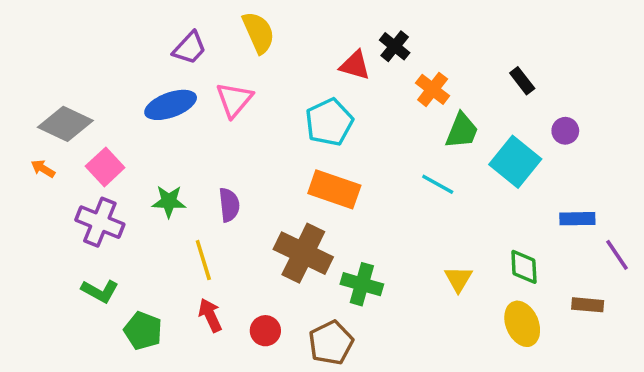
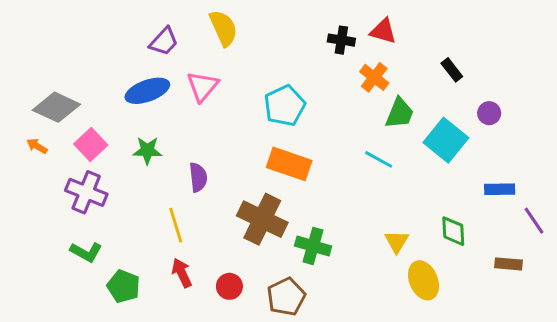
black cross: (395, 46) -> (341, 40), turned -30
red triangle: (355, 65) -> (383, 31), moved
green star: (169, 201) -> (147, 150), moved
yellow ellipse: (522, 324) -> (423, 280), moved

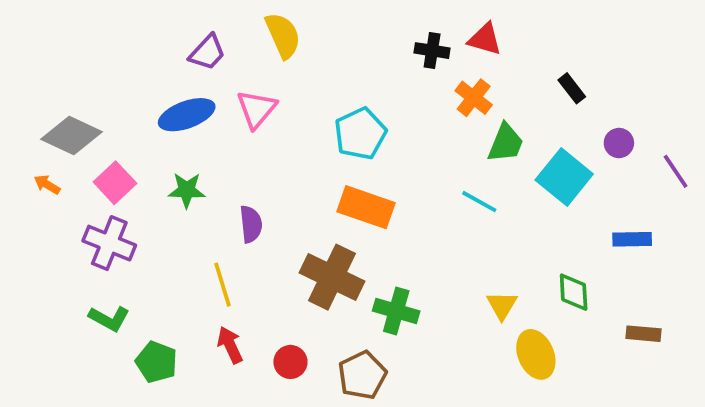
purple line: (534, 221) -> (676, 171), moved

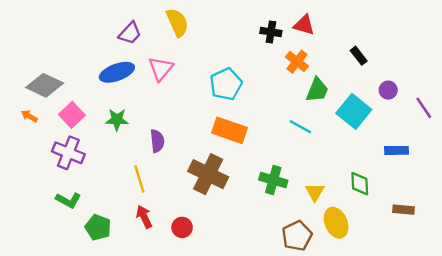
green cross: (396, 311) -> (273, 180), moved
brown pentagon: (362, 375) -> (297, 236), moved

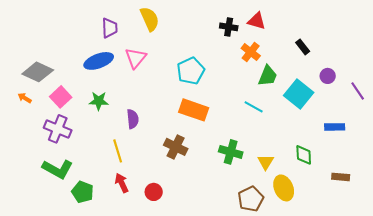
purple trapezoid: (130, 33) -> (110, 28), turned -45
brown cross: (208, 174) -> (176, 147), size x0.7
green L-shape: (68, 200) -> (58, 169), size x1.4

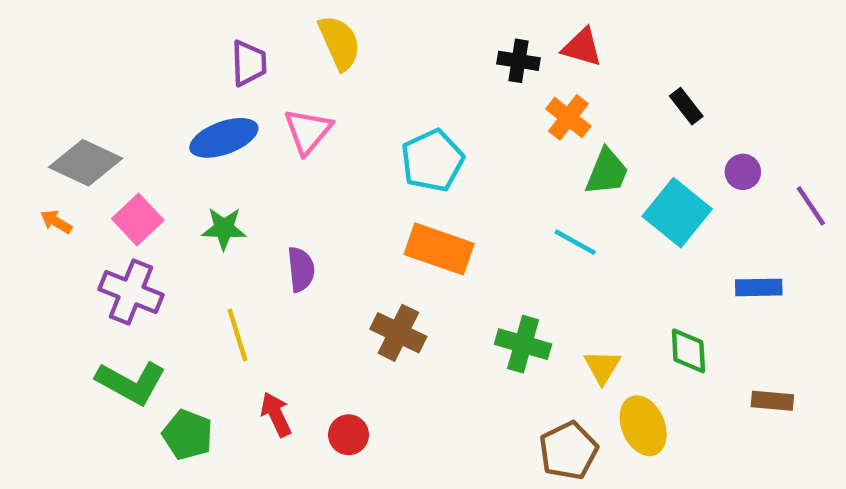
yellow line: (118, 151) -> (237, 335), moved

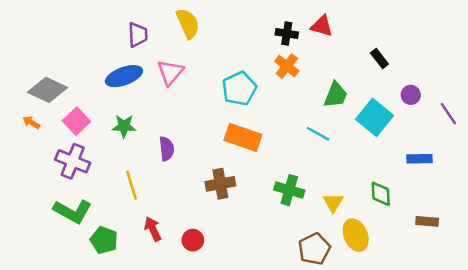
orange cross: (568, 117) -> (287, 66), moved
brown cross: (398, 333) -> (220, 184), turned -36

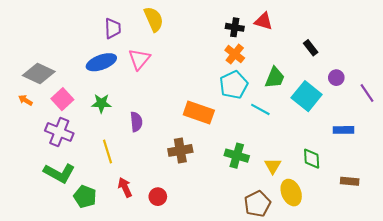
cyan pentagon: (239, 89) -> (234, 85), moved

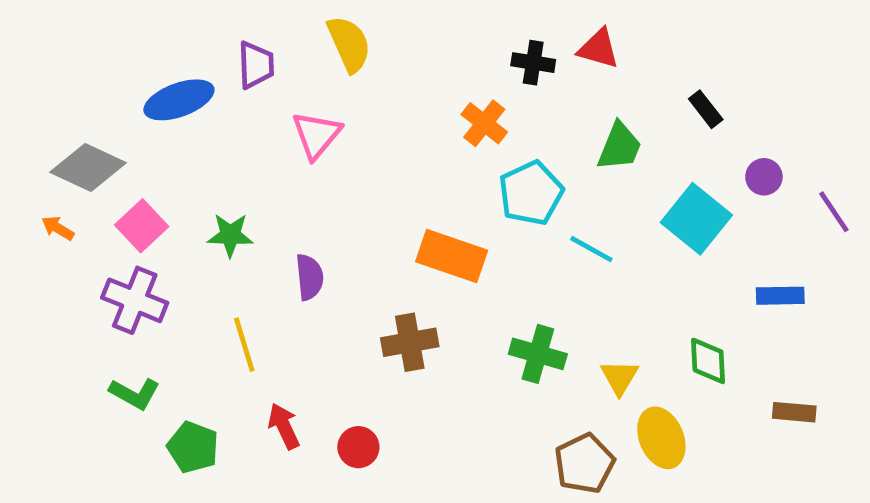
orange cross: (235, 54) -> (484, 123), moved
blue ellipse: (101, 62) -> (179, 100), moved
green trapezoid: (275, 78) -> (619, 147), moved
green L-shape: (59, 173) -> (135, 394), size x0.7

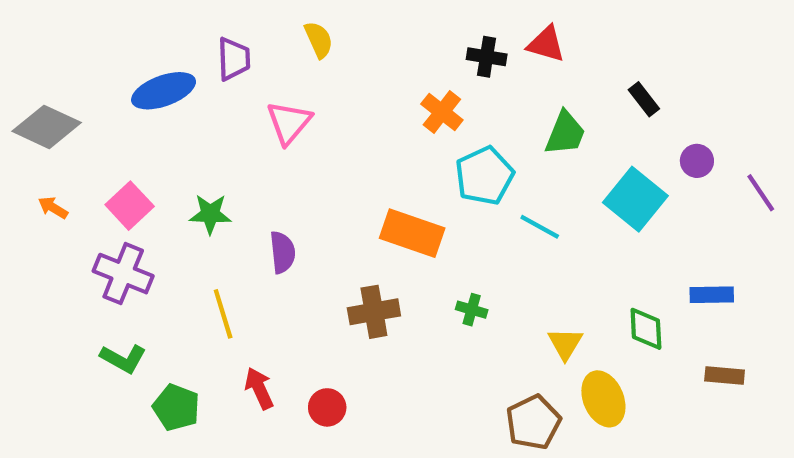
yellow semicircle: (349, 44) -> (319, 40), size x0.7
gray diamond: (88, 167) -> (47, 127), moved
blue rectangle: (780, 296) -> (712, 295), moved
green cross: (538, 354) -> (472, 310), moved, size x0.6

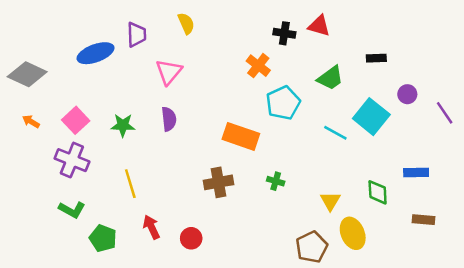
black rectangle: (644, 99) -> (376, 58), turned -54
green trapezoid: (565, 133) -> (330, 78), turned 32
cyan line: (540, 227) -> (335, 133), moved
purple semicircle: (283, 252) -> (169, 119), moved

